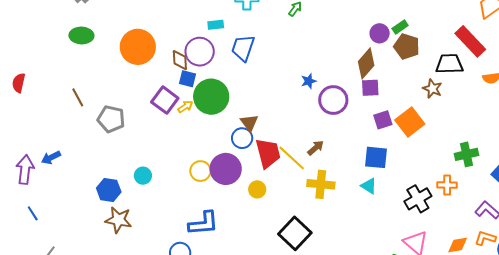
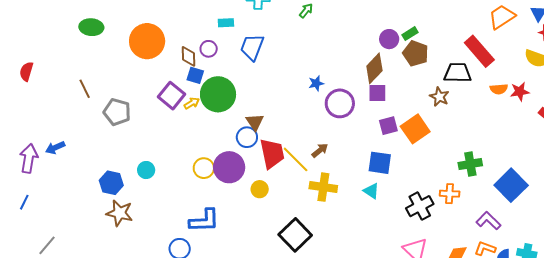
purple circle: (200, 52) -> (209, 49), size x0.6
blue line: (33, 213) -> (24, 202), moved, turned 56

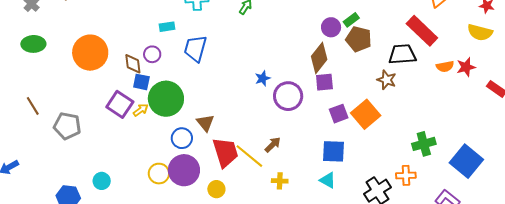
blue circle: (247, 137) -> (182, 138), moved
yellow cross: (323, 187) -> (280, 181), size x0.6

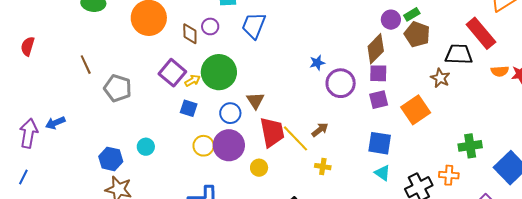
blue square: (141, 82) -> (189, 108), moved
purple square: (339, 114) -> (379, 100), moved
cyan triangle: (328, 180) -> (382, 173), moved

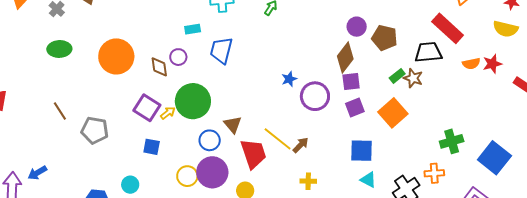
green rectangle: (412, 14) -> (397, 76), moved
blue square: (189, 108) -> (152, 147), moved
yellow line: (295, 138) -> (278, 139), moved

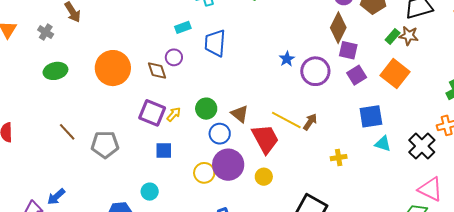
purple square: (351, 82) -> (348, 50), turned 30
green circle: (193, 101) -> (206, 109), moved, size x0.6
yellow cross: (308, 181) -> (339, 158), moved

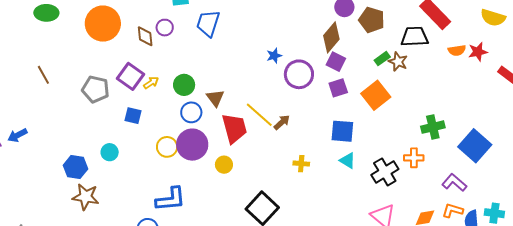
gray pentagon: (105, 145) -> (96, 89), moved

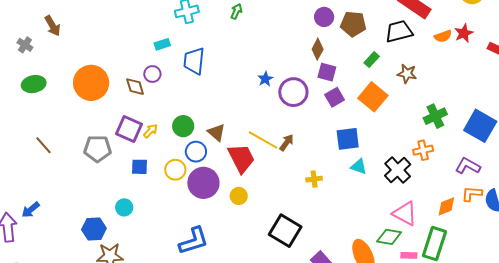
brown diamond: (331, 37) -> (318, 49), size x0.7
brown star: (398, 62) -> (407, 74), moved
yellow circle: (167, 147) -> (175, 170), moved

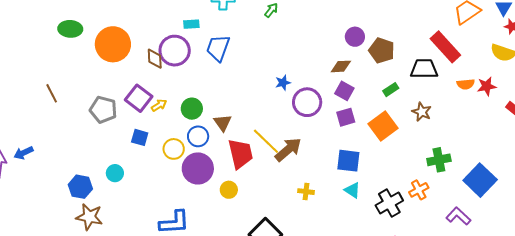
brown diamond: (318, 49) -> (341, 66), turned 45
purple circle: (152, 74) -> (175, 51), size x1.8
green ellipse: (34, 84) -> (70, 29), moved
brown arrow: (287, 143) -> (288, 150), size x1.6
orange cross: (423, 150) -> (419, 190), turned -30

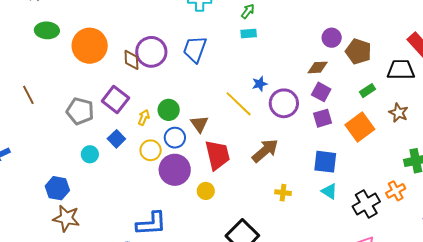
cyan rectangle: (191, 24) -> (249, 33), moved
yellow arrow: (159, 105) -> (144, 117), moved, turned -35
blue square: (140, 137) -> (116, 139), turned 30
yellow line: (266, 141) -> (239, 104), moved
cyan circle: (115, 173) -> (90, 154), moved

